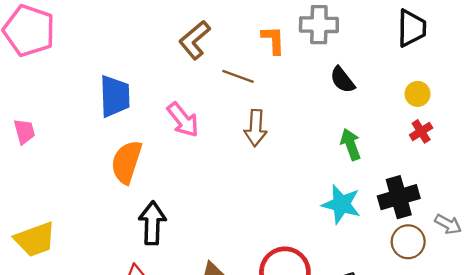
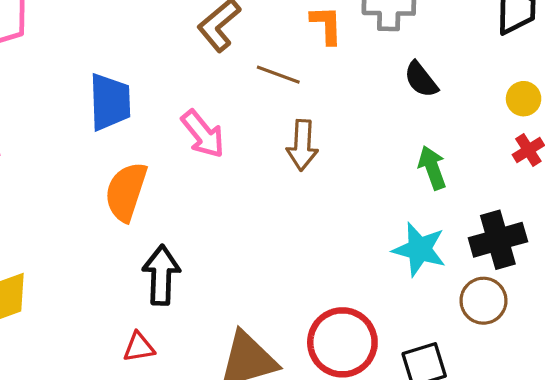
brown circle: (408, 242) -> (483, 301), moved

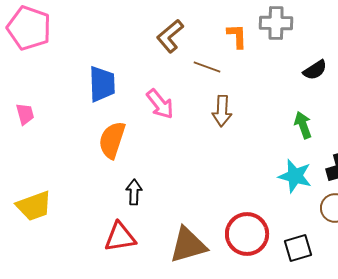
black semicircle: (421, 79) -> (315, 70), moved, turned -85
black arrow: (161, 275) -> (134, 192), size x0.7
red triangle: (139, 347) -> (120, 237), size x1.6

